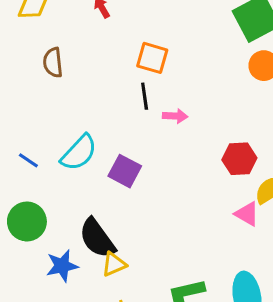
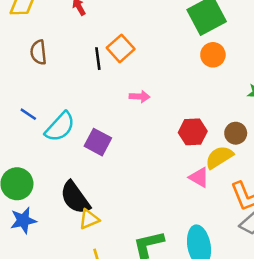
orange square: (152, 58) -> (121, 48), turned 32
black line: (145, 96) -> (98, 59), moved
blue line: (28, 160) -> (28, 114), moved
blue star: (62, 266) -> (23, 220), moved

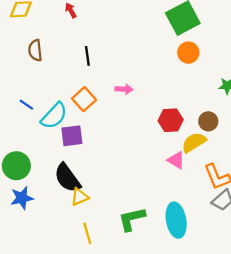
orange square: (121, 48) -> (84, 99), moved
purple square: (98, 142) -> (72, 136), moved, turned -35

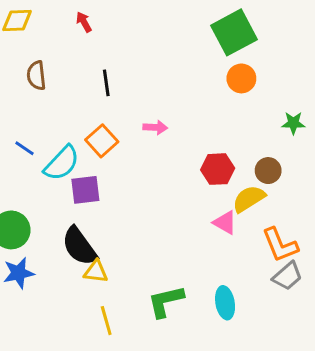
yellow triangle: (80, 197) -> (96, 272), turned 30
cyan ellipse: (176, 220) -> (225, 303), size x0.7

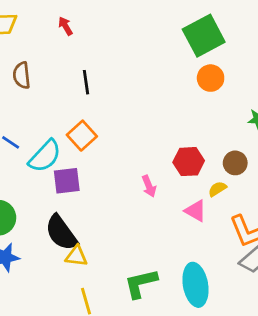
pink arrow: (155, 127) -> (149, 186), moved, turned 65
yellow semicircle: (249, 199) -> (217, 189), size x0.6
cyan ellipse: (225, 303) -> (195, 285), size x1.4

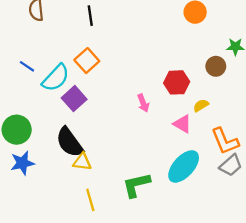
brown circle: (235, 163) -> (216, 66), moved
purple square: (67, 181) -> (74, 99), turned -35
cyan ellipse: (195, 285) -> (184, 166), moved, turned 52

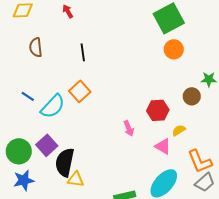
purple square: (74, 99) -> (47, 145), moved
black semicircle: (70, 142) -> (65, 162), turned 48

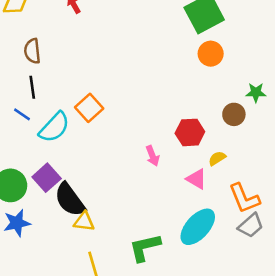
black line: (83, 52) -> (32, 87), moved
black semicircle: (65, 162) -> (70, 200), turned -48

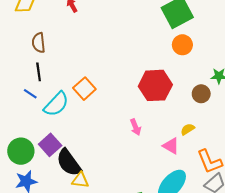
red hexagon: (190, 132) -> (155, 85), moved, size x1.4

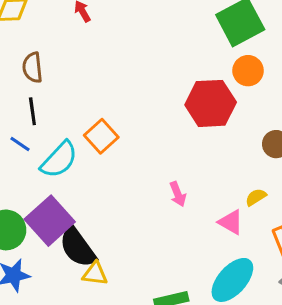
red hexagon: (155, 85) -> (211, 103), moved
purple square: (50, 145) -> (50, 221), size x1.4

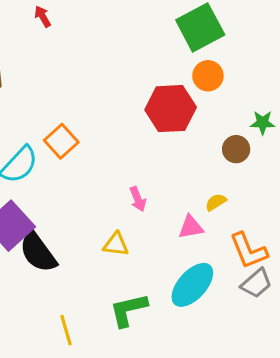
pink triangle: (231, 222) -> (191, 227), turned -40
yellow triangle: (95, 274) -> (116, 244), moved

